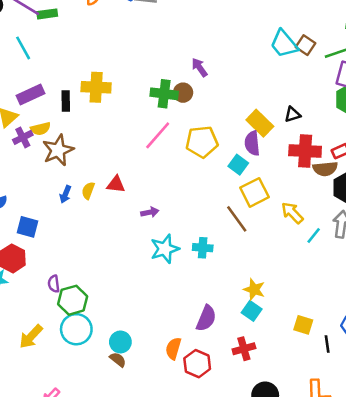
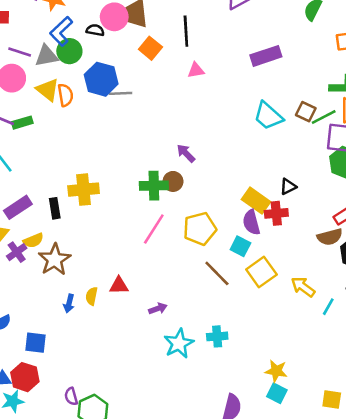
brown square: (305, 45) -> (306, 112), moved
red cross: (305, 151) -> (276, 213), moved, size x0.7
brown line: (237, 219) -> (217, 273), moved

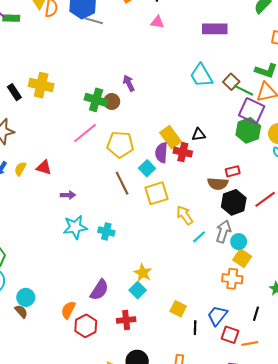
green line: (324, 117) -> (244, 90), turned 36
black rectangle: (55, 208) -> (14, 92), turned -42

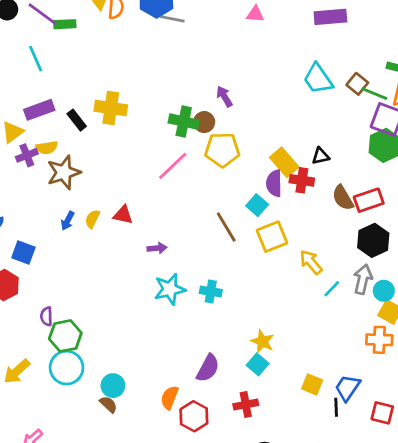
yellow pentagon: (120, 144) -> (222, 150), moved
red rectangle: (233, 171) -> (369, 200), size x1.5
brown semicircle: (218, 184) -> (343, 198), moved, turned 60
blue trapezoid: (217, 316) -> (348, 388), moved

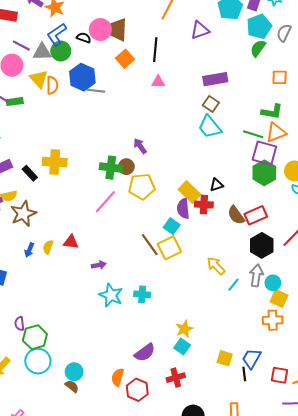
brown square: (357, 84) -> (211, 104), moved
yellow square: (272, 237) -> (169, 248), moved
cyan star: (170, 289) -> (111, 295), turned -30
yellow star: (262, 342) -> (184, 329), turned 30
purple semicircle: (208, 368) -> (145, 352), turned 30

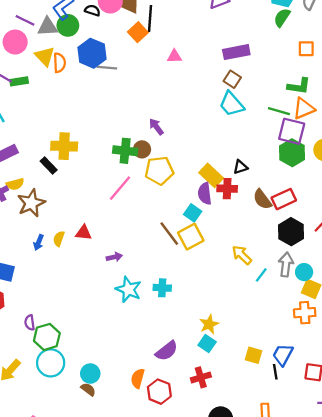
black line: (155, 50) -> (150, 18), moved
black rectangle: (30, 173) -> (49, 166), moved

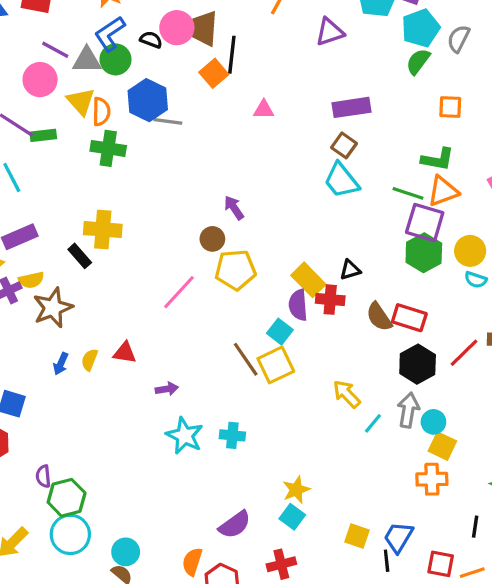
green cross: (125, 151) -> (108, 148), moved
red rectangle: (284, 199) -> (409, 318), turned 40

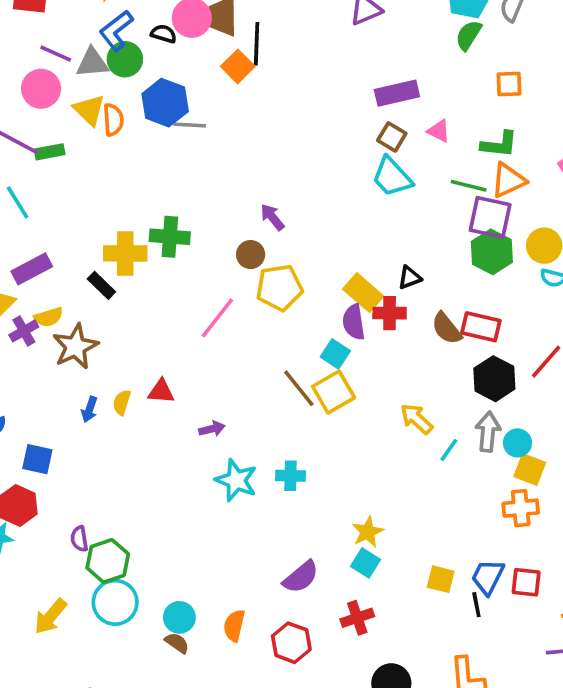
pink triangle: (264, 110) -> (439, 131), moved, turned 30
green cross: (108, 148) -> (170, 237), moved
orange semicircle: (192, 562) -> (234, 626), moved
red square: (441, 564) -> (526, 582), moved

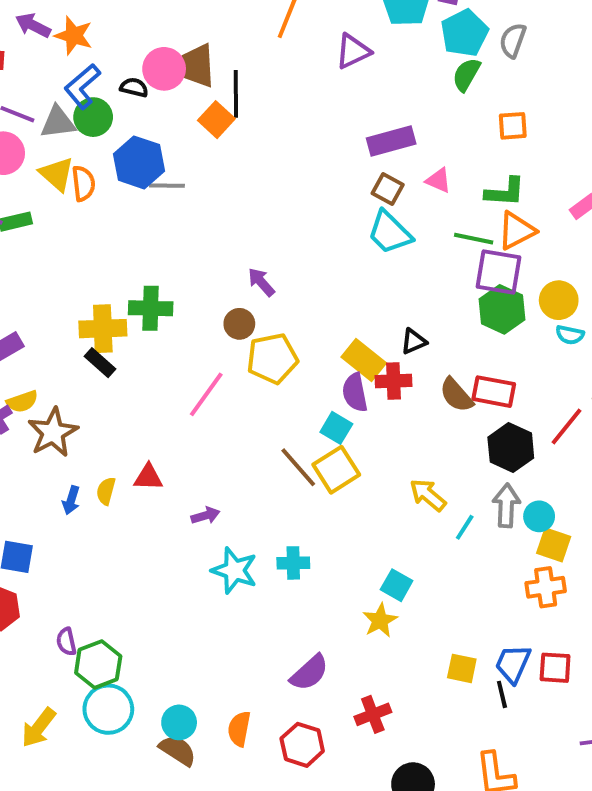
black rectangle: (101, 285) -> (100, 363), moved
cyan square: (365, 563) -> (397, 585), moved
brown semicircle: (177, 643) -> (178, 750), size x1.4

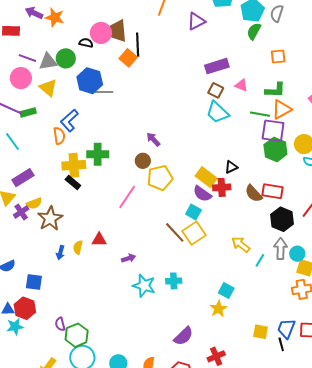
blue L-shape: (82, 86) -> (69, 120), moved
orange semicircle: (83, 183) -> (59, 136), moved
purple semicircle: (355, 393) -> (202, 194), turned -42

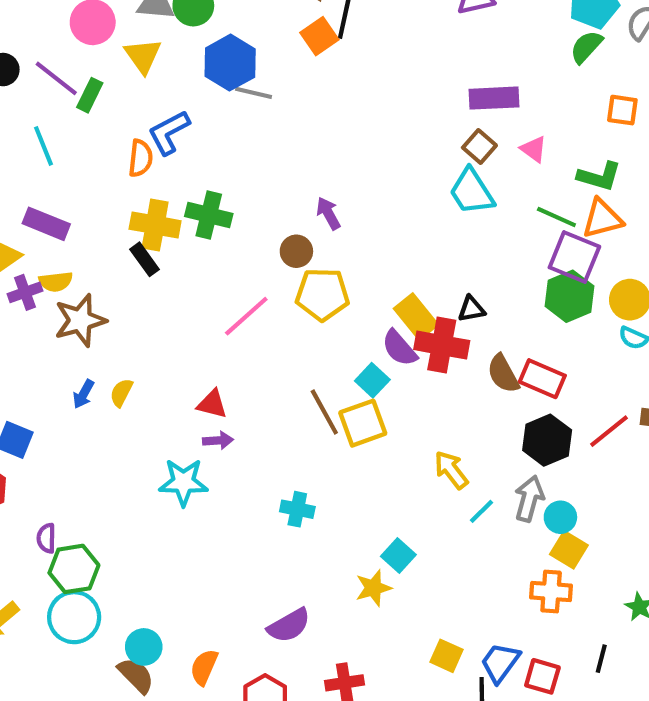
green rectangle: (28, 112) -> (90, 95), turned -63
purple rectangle: (23, 178) -> (46, 224), turned 40
red cross: (222, 187) -> (442, 345), size x1.4
red triangle: (99, 240) -> (212, 404), moved
cyan star: (144, 286) -> (183, 482), moved, turned -30

